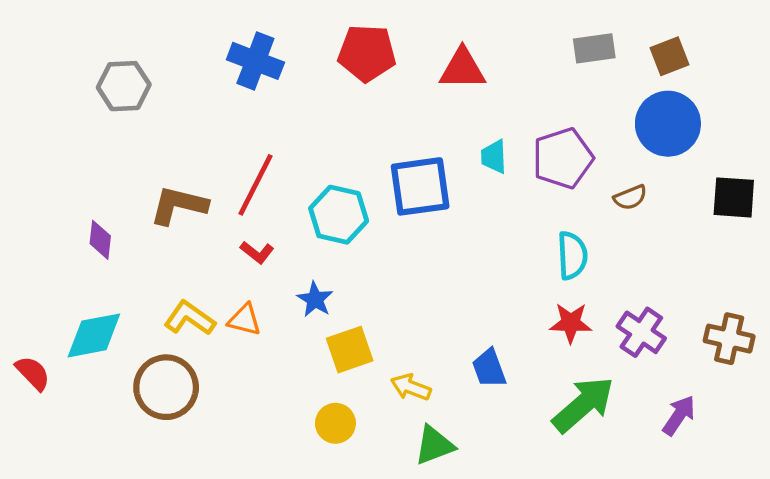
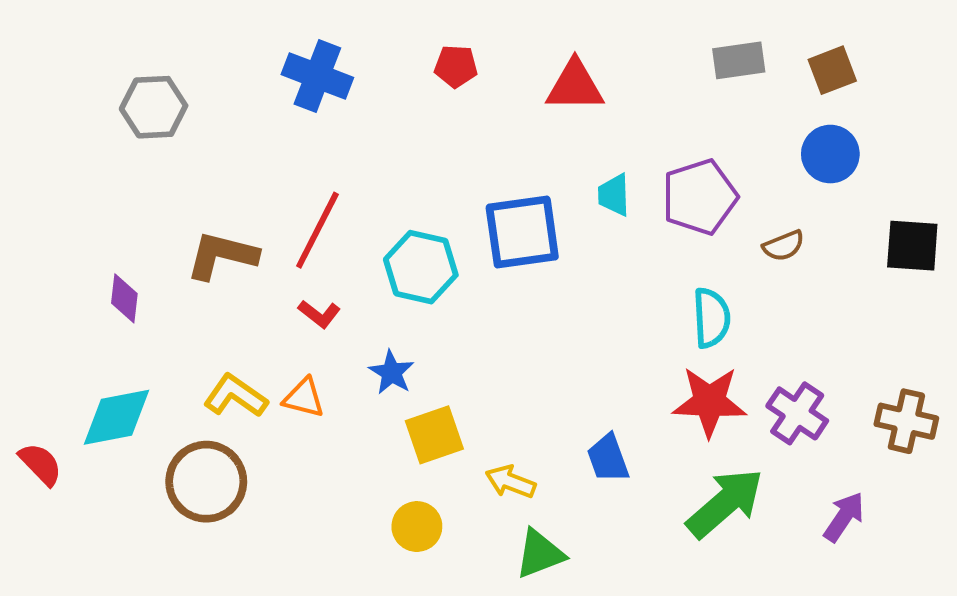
red pentagon: (367, 53) -> (456, 66), size x0.6
blue circle: (668, 124) -> (830, 154), size x0.7
red star: (571, 323) -> (709, 402), size x1.4

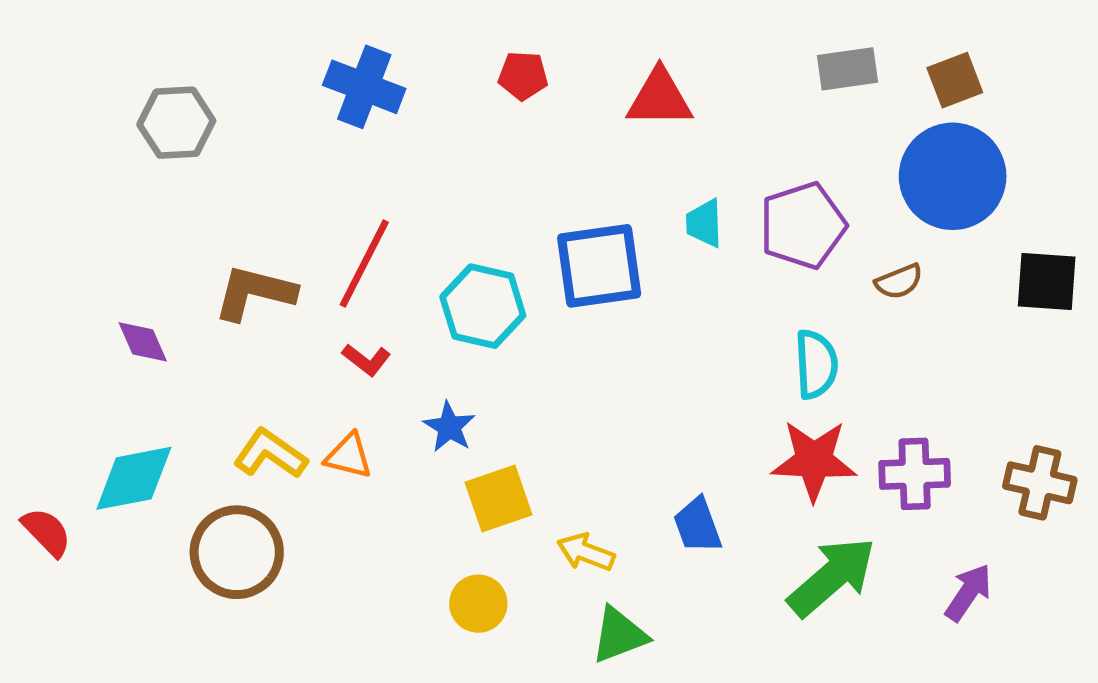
blue circle: (830, 154) -> (953, 176), size x1.6
purple diamond: (124, 298) -> (143, 342), turned -30
purple cross: (797, 413) -> (915, 474), turned -36

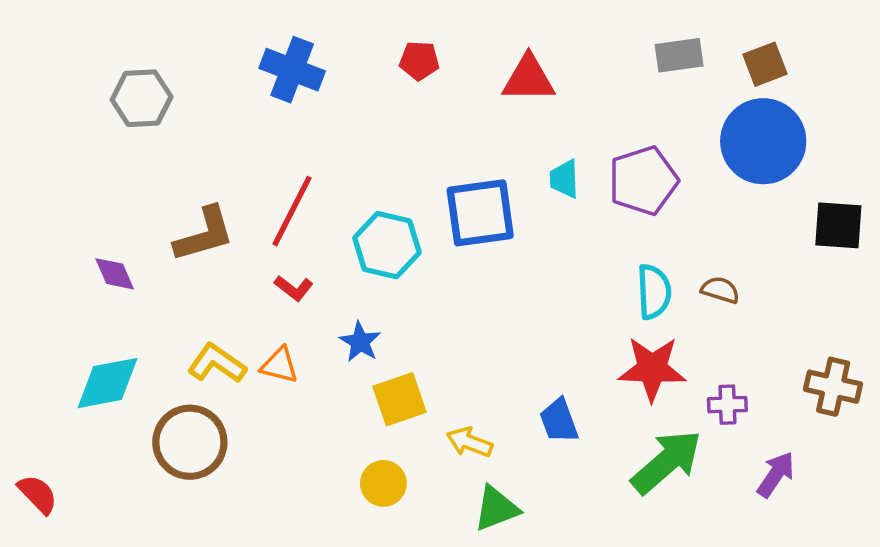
brown semicircle: (899, 281) -> (720, 290), moved, turned -141
brown L-shape: (255, 293) -> (204, 234), turned 150
purple cross: (915, 474) -> (727, 405), moved, size x0.7
red semicircle: (47, 532) -> (38, 494), moved

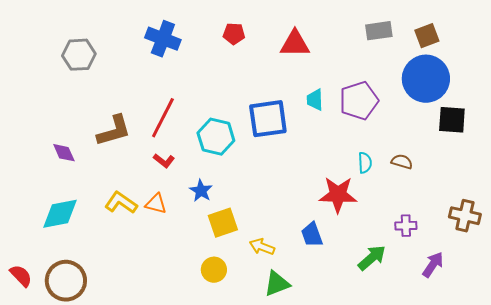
black square: (838, 225) -> (452, 120), moved
cyan semicircle: (654, 292) -> (365, 163), size x0.7
red star: (652, 369) -> (338, 195), moved
brown circle: (190, 442) -> (66, 281), moved
green arrow: (666, 462) -> (372, 258), size x0.7

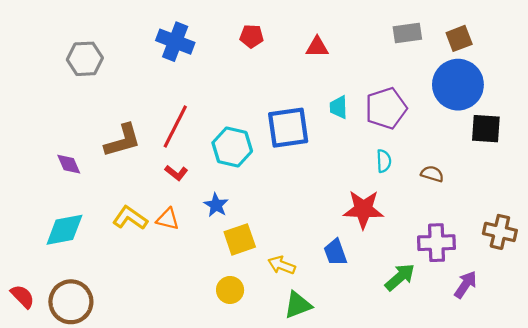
red triangle: (295, 44) -> (317, 47), size x0.7
cyan semicircle: (365, 163) -> (384, 161), moved
purple cross: (406, 226) -> (436, 243), size x1.6

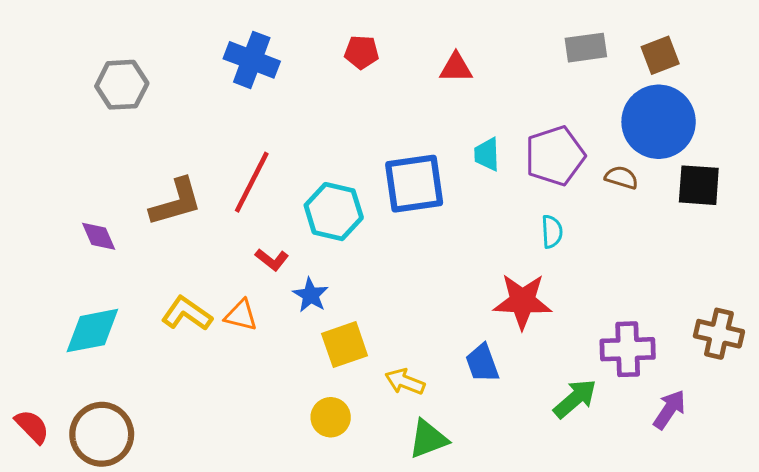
red L-shape: (176, 173) -> (272, 259), moved
brown semicircle: (432, 174) -> (621, 177), moved

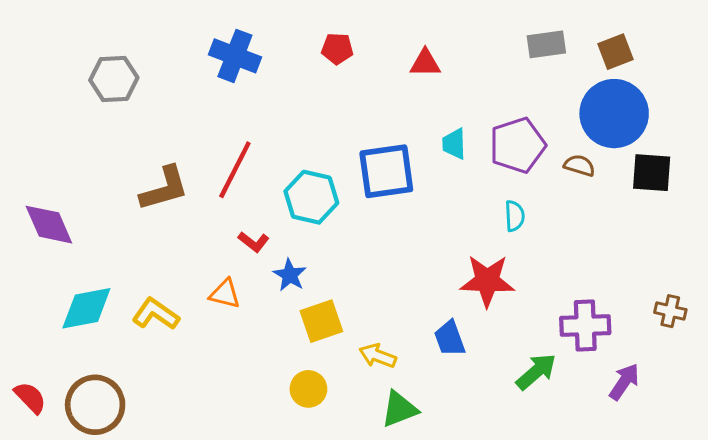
purple diamond: (99, 236) -> (49, 225), moved, size x1.5
yellow L-shape: (187, 314) -> (156, 314), moved
brown cross: (719, 334) -> (670, 311), size x0.7

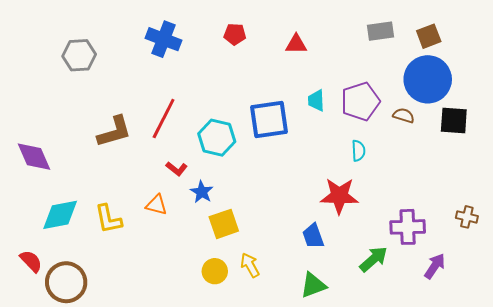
yellow L-shape: (156, 314) -> (108, 219), turned -136
yellow arrow: (378, 356) -> (250, 265), moved, turned 40
red semicircle: (30, 398) -> (31, 261), moved
green triangle: (399, 409) -> (313, 285), moved

